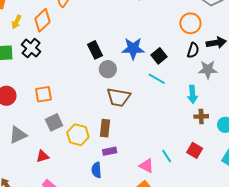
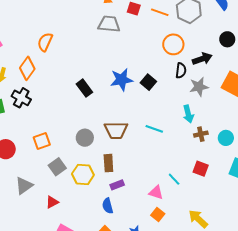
gray circle: (108, 69) -> (85, 138), moved
cyan line: (157, 79) -> (154, 129), moved

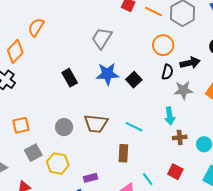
gray trapezoid: (109, 24) -> (102, 38), moved, turned -70
brown rectangle: (108, 163) -> (123, 153), moved

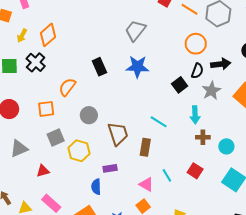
orange semicircle: (36, 27) -> (67, 87), moved
black square: (134, 80) -> (180, 85), moved
gray star: (183, 90) -> (211, 91), turned -30
brown trapezoid: (96, 124) -> (118, 134), moved, turned -120

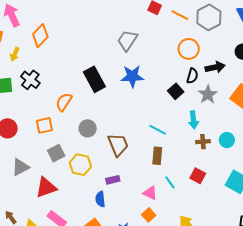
orange diamond: (48, 35) -> (40, 36), moved
black rectangle: (99, 67) -> (94, 79), size x1.4
cyan circle: (226, 146) -> (227, 140), moved
brown rectangle: (145, 147) -> (157, 156), moved
red triangle: (43, 171) -> (46, 187), size x1.6

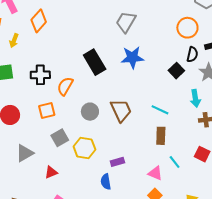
black cross: (30, 80) -> (40, 75), moved, turned -36
brown trapezoid: (118, 145) -> (121, 110), moved
red triangle: (46, 187) -> (51, 172), size x0.6

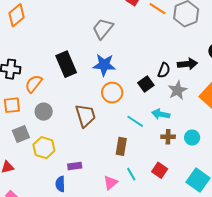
orange circle: (187, 28) -> (112, 93), moved
cyan arrow: (195, 98) -> (161, 114), turned 102
cyan line: (160, 110) -> (135, 121), moved
gray circle: (90, 112) -> (44, 112), moved
pink triangle: (155, 173) -> (111, 183), turned 49

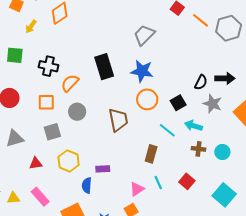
black square: (146, 84) -> (178, 103), moved
gray star: (178, 90) -> (212, 104), turned -30
yellow hexagon: (44, 148) -> (69, 161), moved

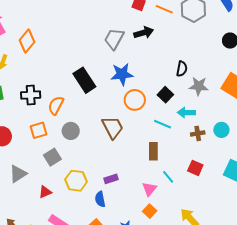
black arrow: (225, 78) -> (144, 33), moved

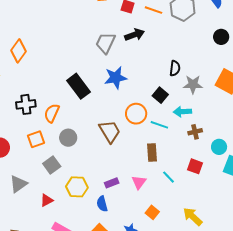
orange circle: (135, 100) -> (136, 114), moved
cyan circle: (221, 130) -> (219, 147), moved
pink triangle: (149, 189) -> (139, 182), moved

